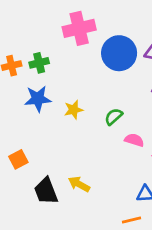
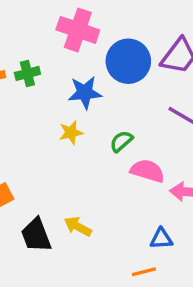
pink cross: (79, 28) -> (78, 30), turned 32
blue star: (38, 99) -> (85, 93), moved
pink semicircle: (134, 140) -> (147, 171), size x1.4

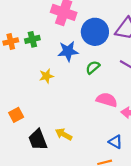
yellow star: (71, 133) -> (46, 76), moved
green semicircle: (121, 141) -> (93, 67), moved
blue triangle: (161, 239) -> (115, 142), turned 32

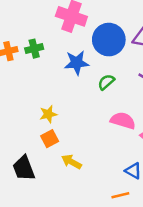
yellow star: (46, 76) -> (48, 114), moved
orange square: (16, 115) -> (50, 139), moved
black trapezoid: (38, 140) -> (24, 168), moved

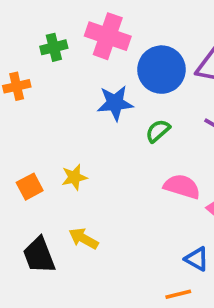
green cross: (34, 49) -> (54, 47), moved
orange square: (50, 139) -> (30, 187), moved
yellow arrow: (71, 162) -> (84, 239), moved

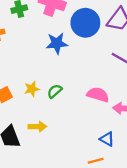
green semicircle: (158, 131) -> (55, 91), moved
yellow arrow: (84, 239) -> (37, 127), turned 150

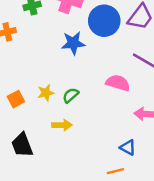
pink semicircle: (98, 95) -> (118, 83), moved
yellow arrow: (37, 127) -> (62, 125), moved

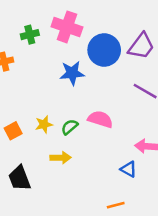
pink semicircle: (118, 83) -> (100, 119), moved
blue triangle: (128, 147) -> (129, 169), moved

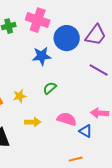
pink semicircle: (100, 119) -> (67, 119), moved
green semicircle: (70, 127) -> (50, 88), moved

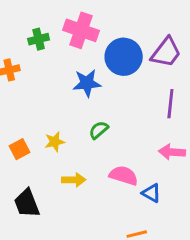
purple line: (99, 70) -> (170, 104), turned 66
pink arrow: (100, 113) -> (172, 152), moved

